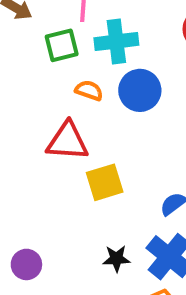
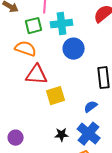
orange semicircle: (89, 90) -> (26, 49), moved, size x1.5

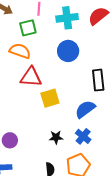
cyan cross: (62, 24) -> (67, 18), moved
blue semicircle: (91, 107) -> (85, 109), size x1.5
blue cross: (89, 134) -> (83, 136), size x0.7

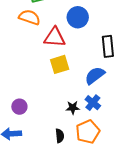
red triangle: (31, 77) -> (55, 37), moved
black star: (56, 137) -> (73, 108), moved

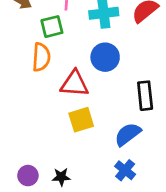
orange semicircle: (30, 17) -> (41, 57), turned 75
black star: (73, 108) -> (61, 177), moved

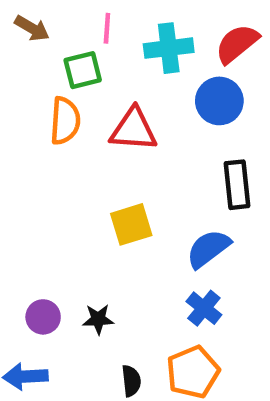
blue circle: (105, 57) -> (219, 101), moved
red triangle: (75, 84) -> (133, 130), moved

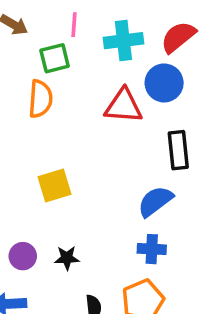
red triangle: (133, 130) -> (123, 106), moved
yellow square: (131, 224) -> (55, 185), moved
blue cross: (204, 308) -> (152, 249), turned -36

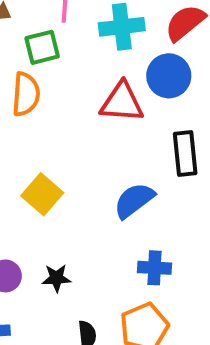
yellow square: (55, 185) -> (42, 194), turned -32
blue semicircle: (155, 201) -> (134, 200), moved

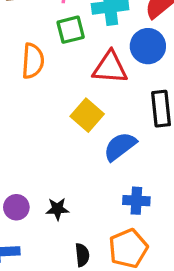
green square: (42, 47) -> (71, 30), moved
yellow square: (42, 194) -> (87, 115), moved

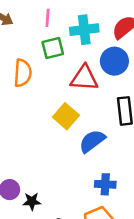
black star: (57, 209) -> (32, 201), moved

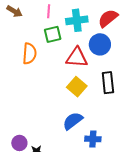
yellow square: (66, 116) -> (77, 87), moved
blue semicircle: (92, 141) -> (73, 121), moved

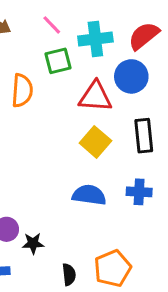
pink line: (49, 11) -> (52, 25), turned -48
blue semicircle: (73, 121) -> (89, 195), turned 45
blue cross: (93, 139) -> (139, 192), moved

